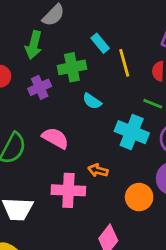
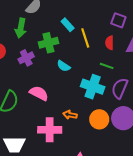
orange circle: (139, 197) -> (99, 119), moved

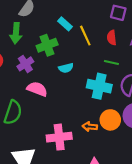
cyan semicircle: (64, 66) -> (66, 68), turned -40
pink semicircle: (39, 93) -> (37, 89), moved
orange arrow: (70, 115) -> (90, 127), moved

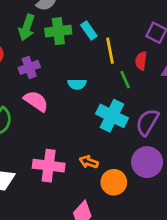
green cross: (47, 45) -> (58, 31), moved
green line: (111, 62) -> (125, 80), moved, turned 40
orange circle: (110, 120) -> (114, 182), moved

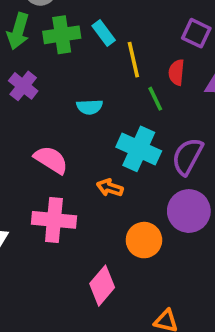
purple cross: (29, 67) -> (23, 86), turned -30
pink semicircle: (36, 101) -> (51, 160), moved
orange arrow: (89, 162) -> (110, 188), moved

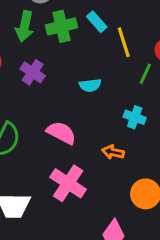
green line: (155, 99) -> (145, 74), turned 55
cyan cross: (139, 149) -> (135, 117), size x0.6
pink cross: (54, 220) -> (68, 183), turned 33

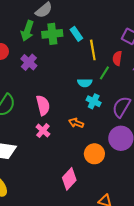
cyan semicircle: (90, 85) -> (85, 83), moved
pink semicircle: (61, 133) -> (43, 105), turned 42
pink cross: (68, 183) -> (43, 131), moved, size x0.6

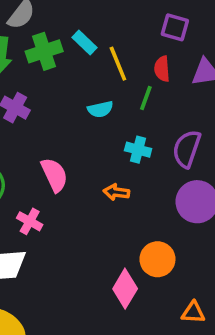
cyan semicircle: (85, 83) -> (100, 109), moved
pink cross: (43, 131) -> (30, 221), moved
orange circle: (94, 154) -> (157, 259), moved

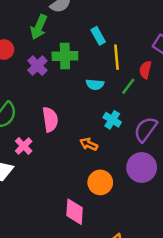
green cross: (44, 51) -> (65, 56), moved
orange circle: (157, 259) -> (100, 182), moved
pink diamond: (125, 289) -> (75, 212), turned -44

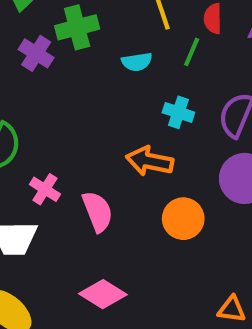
pink semicircle: (50, 120) -> (98, 211), moved
orange arrow: (89, 144) -> (150, 161), size x1.5
pink diamond: (75, 212) -> (103, 294), moved, turned -48

